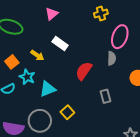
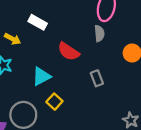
red semicircle: (84, 71) -> (68, 51), turned -84
cyan triangle: (48, 89) -> (41, 76), moved

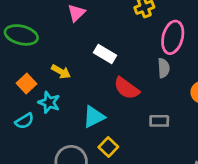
white rectangle: (38, 22) -> (105, 54), moved
gray rectangle: (97, 78) -> (159, 121), turned -70

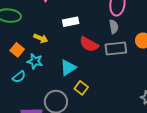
white rectangle: (105, 54) -> (71, 22), turned -35
gray rectangle: (159, 121) -> (116, 49), moved, size x1.5

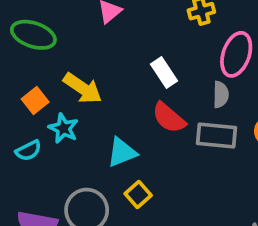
white rectangle: (71, 22) -> (164, 73), moved, turned 56
yellow arrow: (41, 38) -> (83, 88), size x1.5

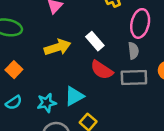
yellow arrow: (83, 88) -> (58, 47), moved, turned -45
cyan star: (63, 128) -> (47, 103), moved, turned -30

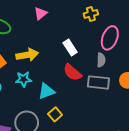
yellow arrow: (58, 47) -> (27, 55), moved
cyan star: (47, 103) -> (24, 79), moved

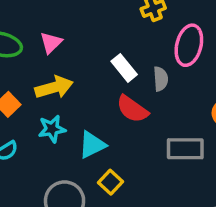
pink triangle: (40, 14) -> (51, 43), moved
gray semicircle: (101, 60) -> (161, 79), moved
gray rectangle: (98, 82) -> (185, 149), moved

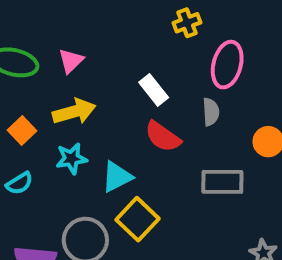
gray semicircle: (161, 79) -> (211, 112), moved
yellow square: (110, 182) -> (137, 219), size x1.5

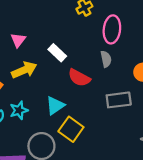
white rectangle: (154, 90) -> (57, 53), moved
cyan star: (71, 158) -> (19, 110), moved

